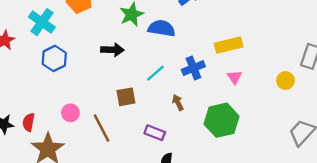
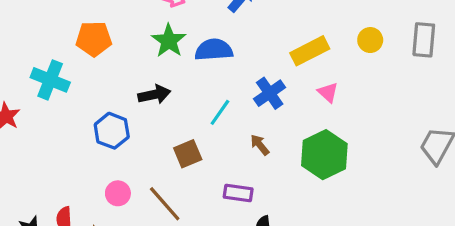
blue hexagon: (54, 58) -> (112, 131), moved
yellow circle: (285, 81) -> (370, 40), moved

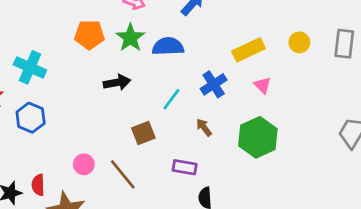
orange pentagon: (94, 39) -> (89, 35), moved
blue hexagon: (112, 131) -> (31, 118), moved

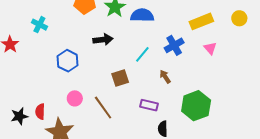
cyan cross: (30, 67) -> (39, 25), size x0.7
blue hexagon: (31, 118) -> (68, 61), moved
green hexagon: (258, 137) -> (196, 106), moved

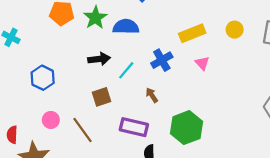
black arrow: (103, 40) -> (99, 59), moved
purple rectangle: (149, 105) -> (134, 127), size x1.4

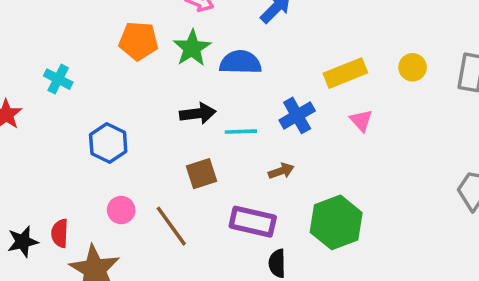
cyan line: (126, 70) -> (241, 132), turned 48
brown arrow: (152, 95) -> (281, 171), turned 104

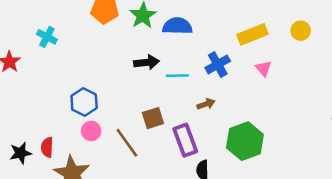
blue hexagon: (108, 143) -> (84, 102), moved
brown square: (201, 174) -> (153, 118), moved
purple rectangle: (253, 222) -> (185, 140), turned 56

